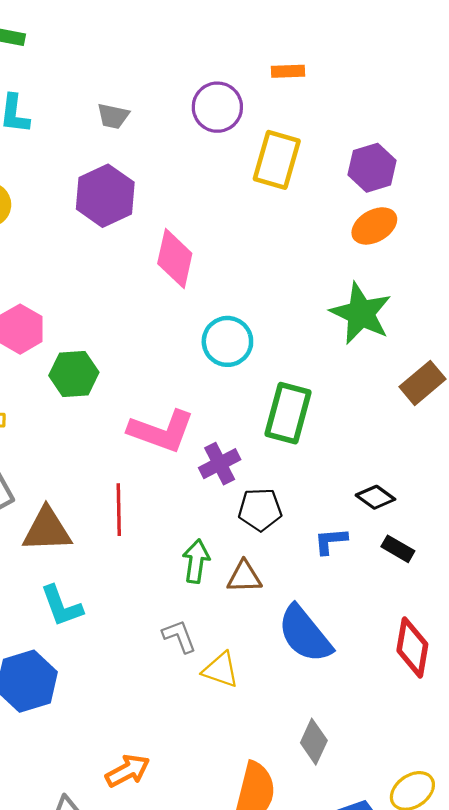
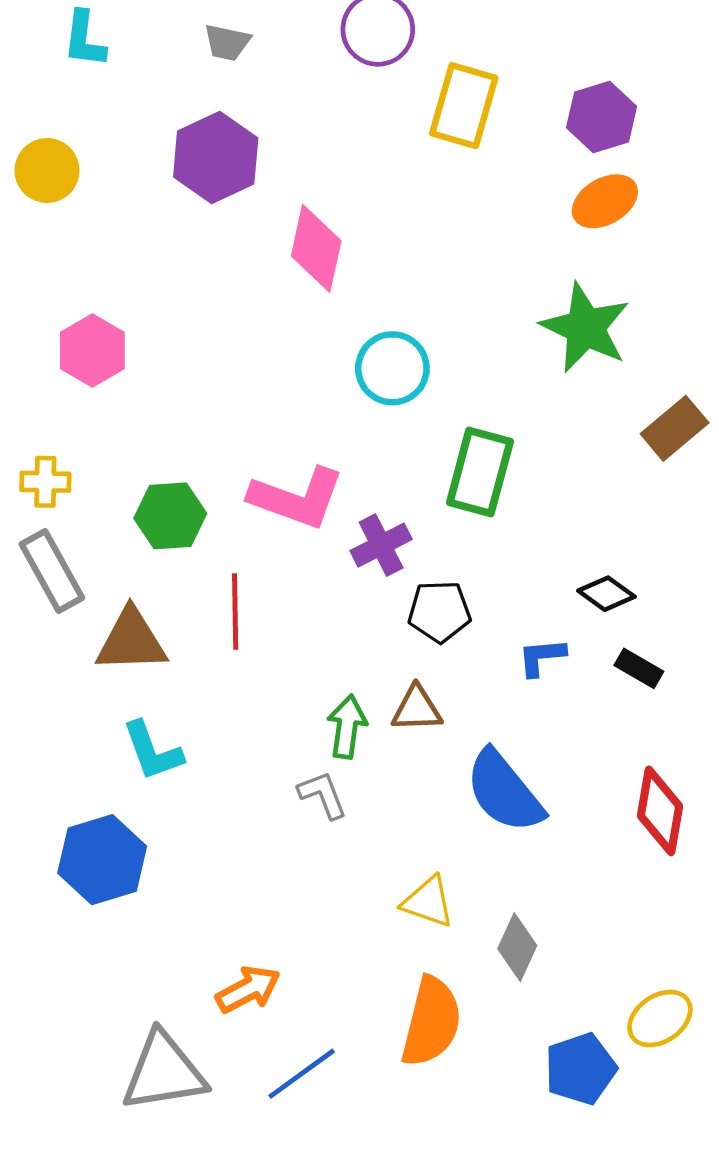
green hexagon: (74, 374) -> (170, 516), moved
green arrow: (196, 561) -> (347, 727), moved
yellow triangle: (221, 670) -> (428, 902), moved

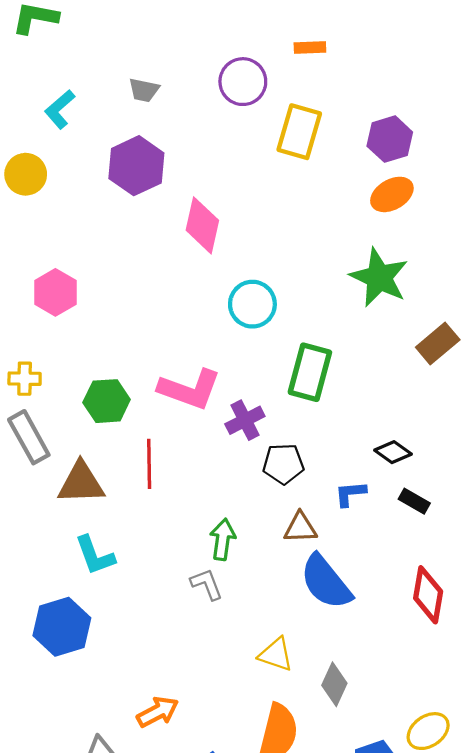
cyan L-shape: (84, 39) -> (60, 109), moved, turned 42
brown triangle: (417, 709) -> (300, 528), moved

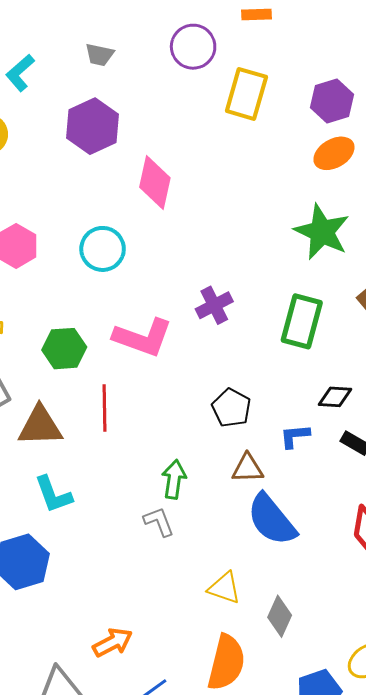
cyan circle: (252, 304) -> (103, 249), moved
green rectangle: (310, 372) -> (302, 321), moved
purple cross: (245, 420) -> (214, 305), moved
black diamond: (393, 452) -> (335, 397), turned -32
black pentagon: (283, 464) -> (231, 408), turned 30

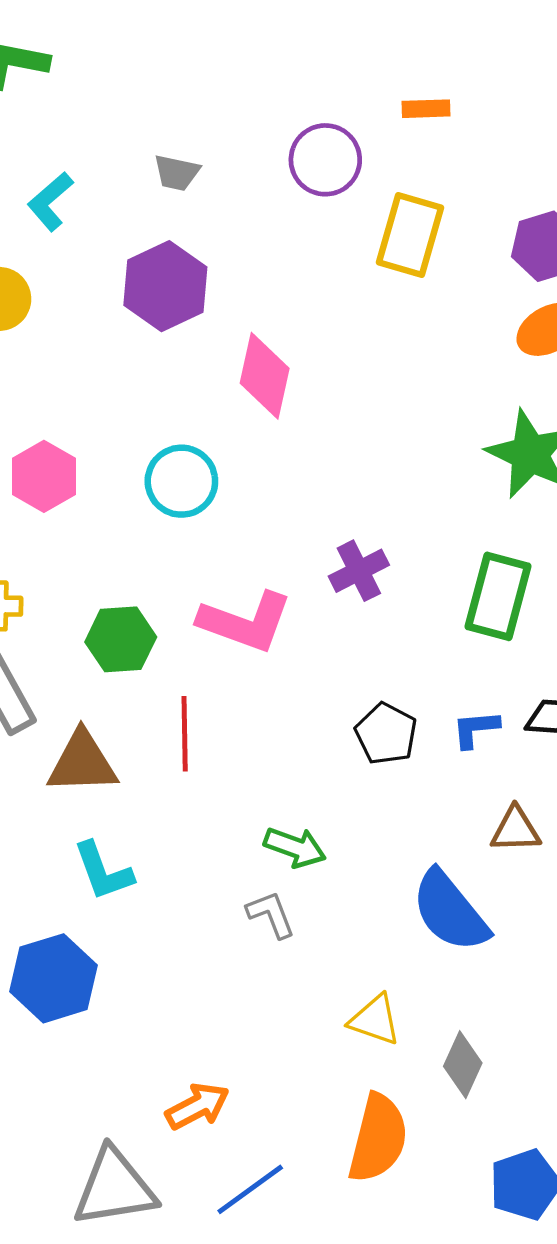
blue L-shape: (295, 436) -> (476, 729), moved
brown triangle: (247, 468) -> (516, 830), moved
green arrow: (174, 479) -> (295, 847), turned 102

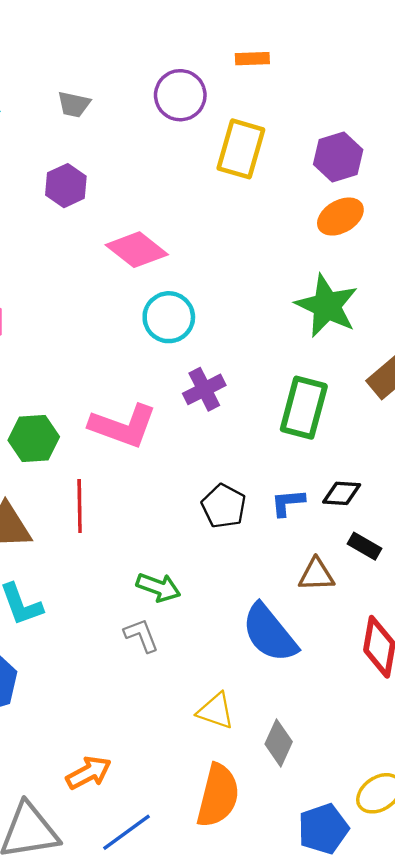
purple hexagon: (165, 286) -> (66, 186), size x0.7
pink diamond: (265, 376) -> (137, 250), turned -64
cyan circle: (181, 481) -> (169, 317), moved

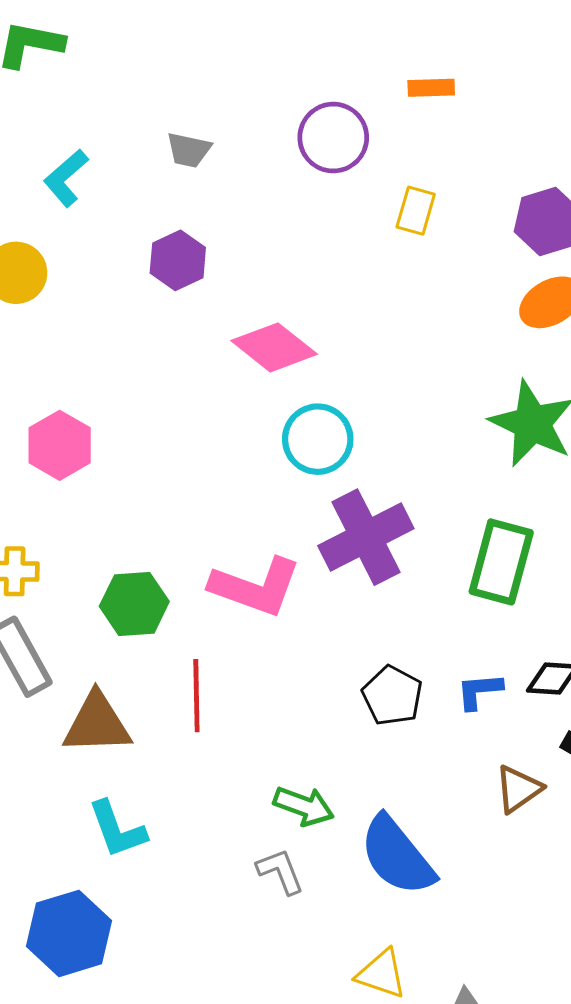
yellow rectangle: (241, 149) -> (416, 211), size x0.6
purple cross: (204, 389) -> (366, 537), size x1.6
brown triangle: (316, 575) -> (518, 789), turned -33
blue semicircle: (269, 633) -> (397, 856), moved

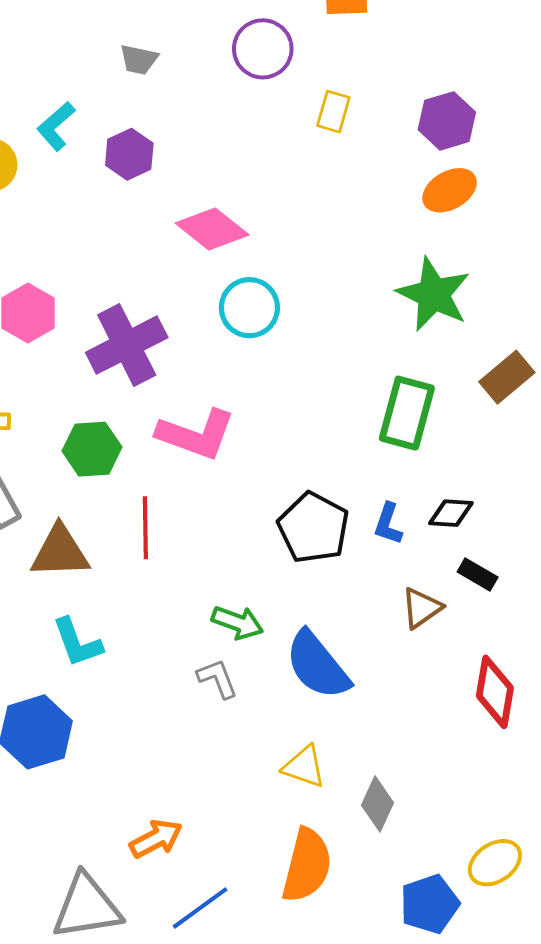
cyan L-shape: (66, 178) -> (56, 126), moved
purple cross: (366, 537) -> (127, 345), moved
blue L-shape: (479, 691) -> (388, 524), turned -66
black pentagon: (392, 696) -> (313, 528), size x1.4

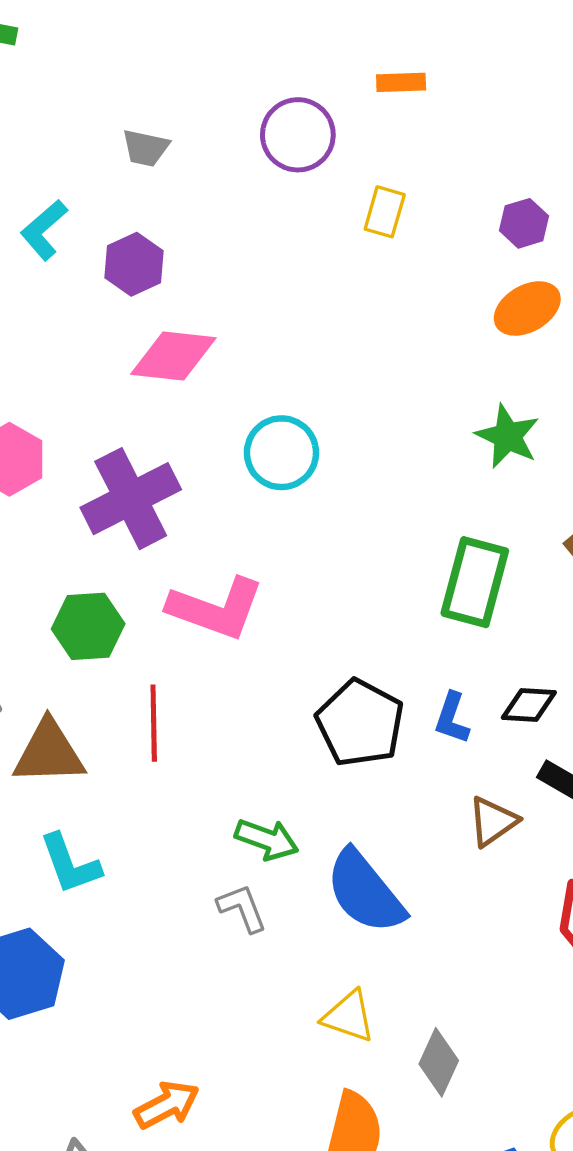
purple hexagon: (447, 121) -> (524, 223), size x0.7
pink diamond: (212, 229) -> (173, 356), moved, turned -32
green star: (434, 294) -> (508, 436), size x0.7

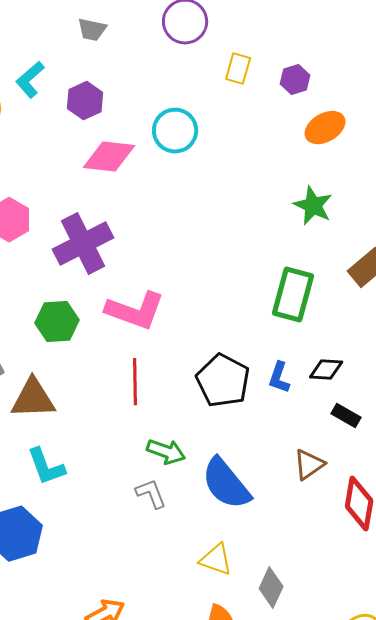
purple hexagon: (524, 223) -> (295, 80), moved
cyan circle: (281, 453) -> (175, 131), moved
red line: (154, 723) -> (135, 382), moved
brown triangle: (493, 821) -> (309, 465), moved

